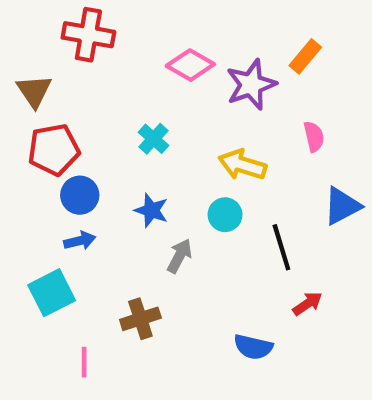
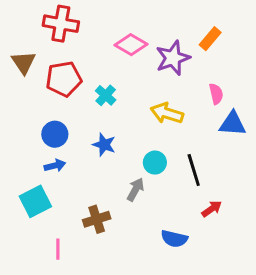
red pentagon: (54, 150) -> (64, 79), moved
blue triangle: (342, 206) -> (233, 124), moved, turned 32
cyan circle: (225, 215) -> (155, 163), moved
gray arrow: (179, 256) -> (135, 189), moved

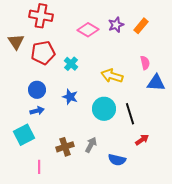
purple star: (173, 58) -> (116, 25), moved, size x0.7
cyan circle: (155, 163) -> (104, 109), size x1.5
gray arrow: (135, 189) -> (91, 145), moved

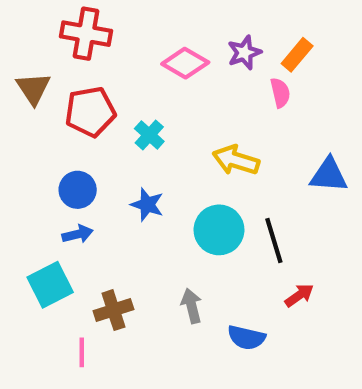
pink semicircle: (145, 63) -> (280, 93), moved
gray arrow: (91, 145) -> (192, 306), turned -42
brown cross: (65, 147) -> (113, 310), moved

